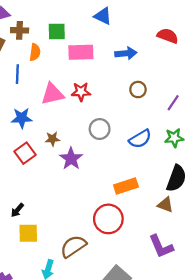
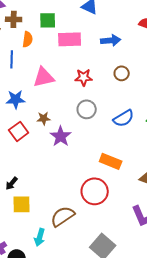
red star: (81, 92) -> (84, 77), moved
orange rectangle: (126, 186) -> (111, 161), turned 40

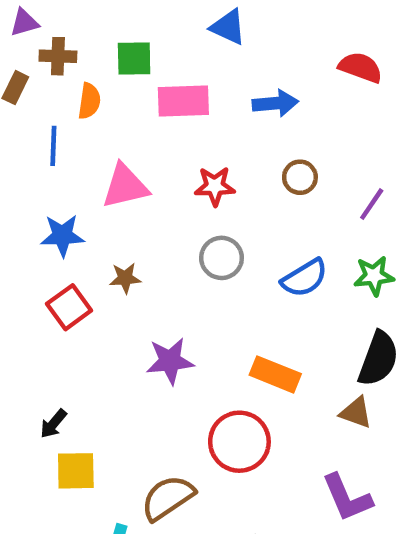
purple star: (61, 136) -> (170, 361), moved, turned 30

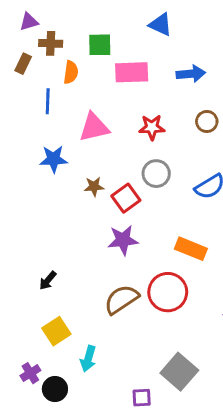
red square: (69, 307) -> (126, 198), moved
yellow square: (76, 471) -> (56, 331), moved, turned -32
brown semicircle: (168, 498) -> (121, 299), moved

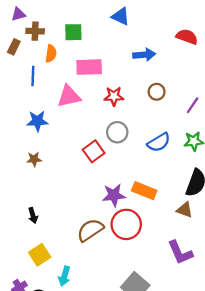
pink rectangle: (132, 72) -> (89, 67), moved
brown star: (94, 187) -> (34, 159), moved
purple star: (123, 240) -> (114, 195), moved
black arrow: (48, 281) -> (33, 215), turned -56

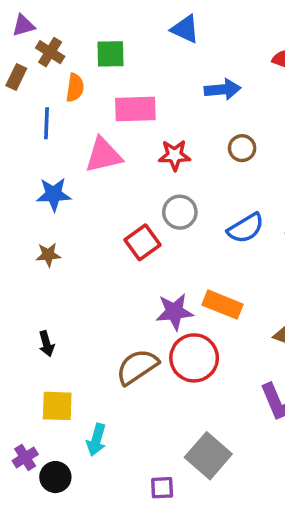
brown cross: (35, 31) -> (50, 52), turned 30
yellow square: (40, 255) -> (57, 406), turned 35

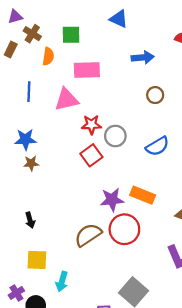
blue line: (47, 123) -> (29, 92), moved
red star: (175, 155) -> (91, 125), moved
blue star: (54, 194) -> (25, 139), moved

